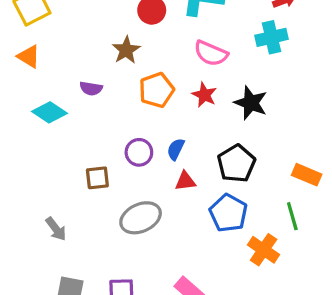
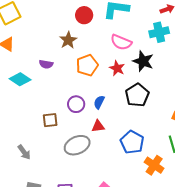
black star: (251, 103) -> (143, 61), moved
black pentagon: (236, 164) -> (137, 95), moved
red triangle: (185, 181) -> (98, 126), moved

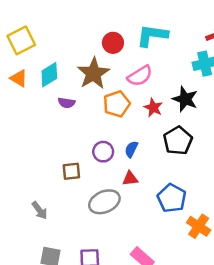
brown star: (68, 40) -> (93, 73), size x1.5
pink semicircle: (121, 42) -> (140, 76), moved, turned -55
cyan diamond: (20, 79) -> (49, 75), moved, turned -65

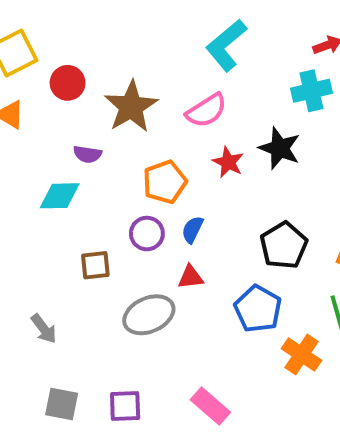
cyan L-shape: (152, 35) -> (226, 45), turned -48
red circle: (113, 43) -> (68, 83), moved
cyan diamond: (49, 75) -> (60, 196), moved, turned 30
orange pentagon: (117, 104) -> (165, 182), moved
black pentagon: (178, 141) -> (284, 245), moved

